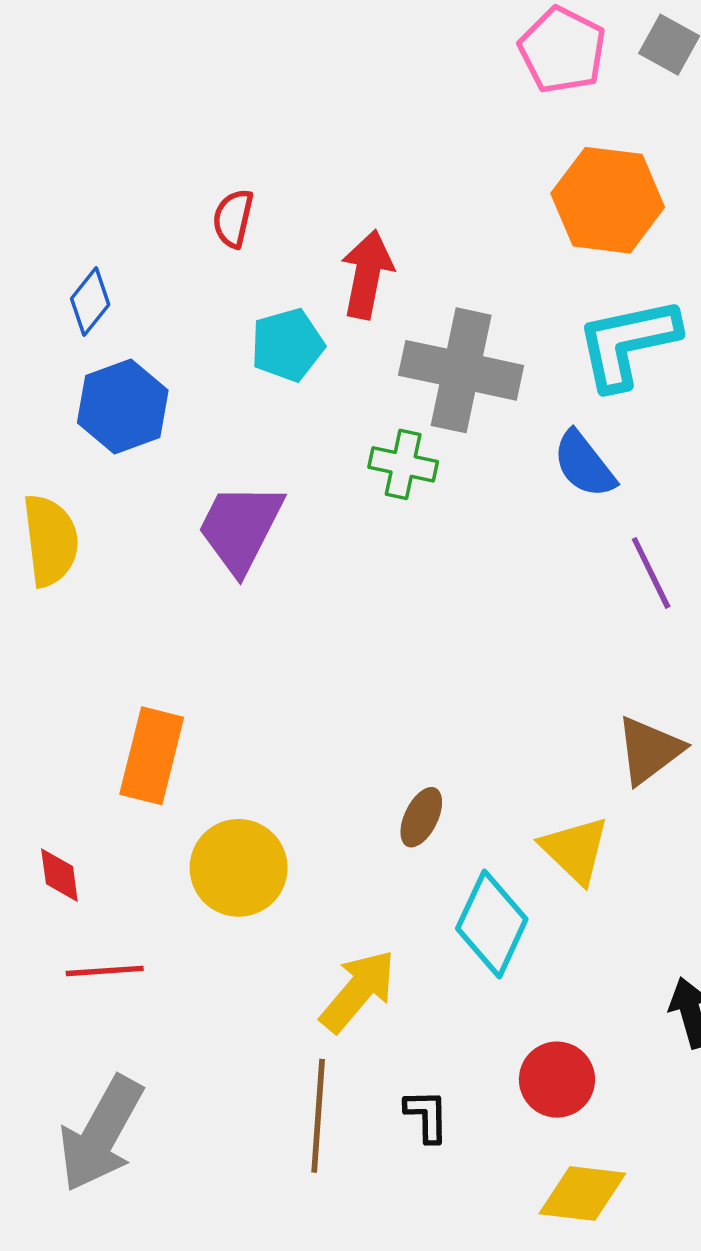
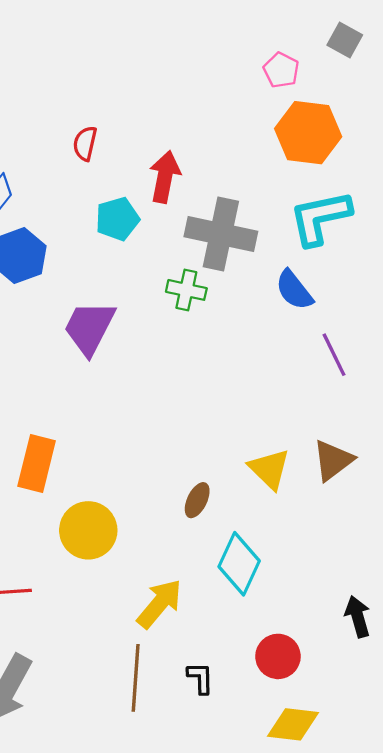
pink pentagon: (562, 50) -> (281, 70), moved, size x0.7
yellow triangle: (575, 850) -> (269, 469), moved

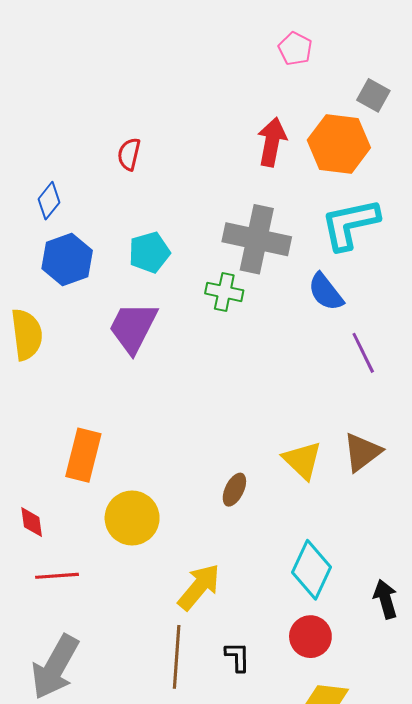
gray square: (345, 40) -> (373, 95), moved
pink pentagon: (281, 70) -> (295, 49), moved
red arrow: (165, 177) -> (272, 142), moved
cyan pentagon: (117, 219) -> (149, 252), moved
cyan diamond: (239, 564) -> (311, 570), moved

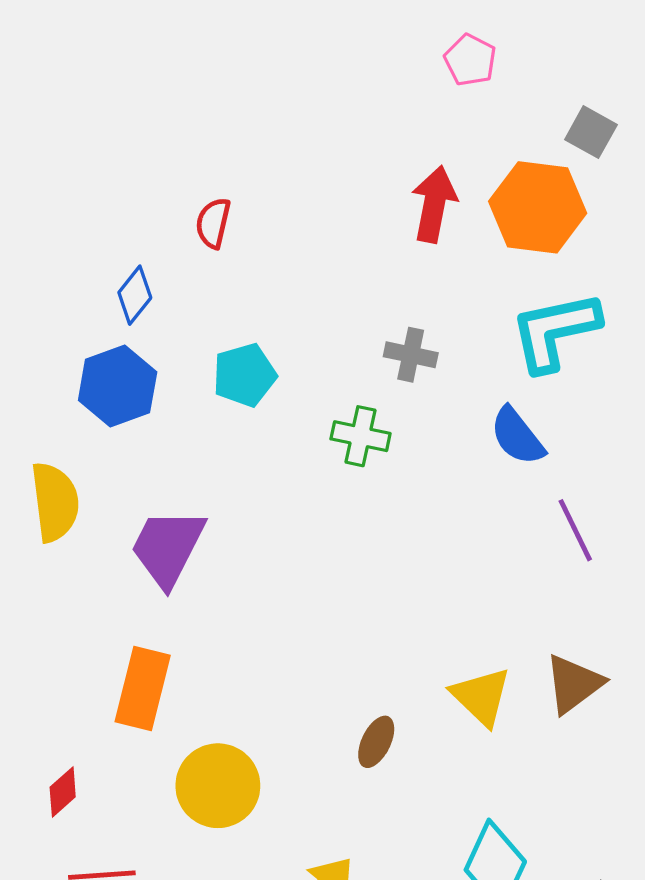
blue diamond: (49, 201) -> (135, 295), moved
gray cross: (257, 239) -> (411, 355), size x0.5
purple trapezoid: (133, 327) -> (168, 547), moved
red diamond: (32, 522) -> (63, 792), turned 56

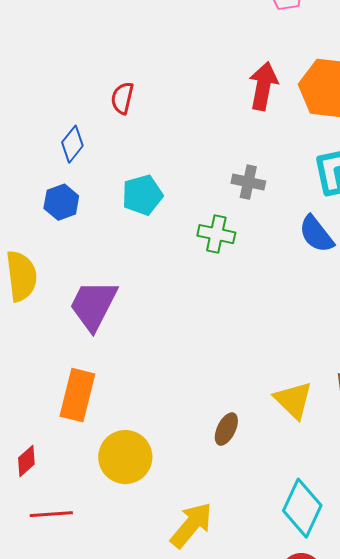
blue hexagon: (118, 386) -> (61, 202), size x0.7

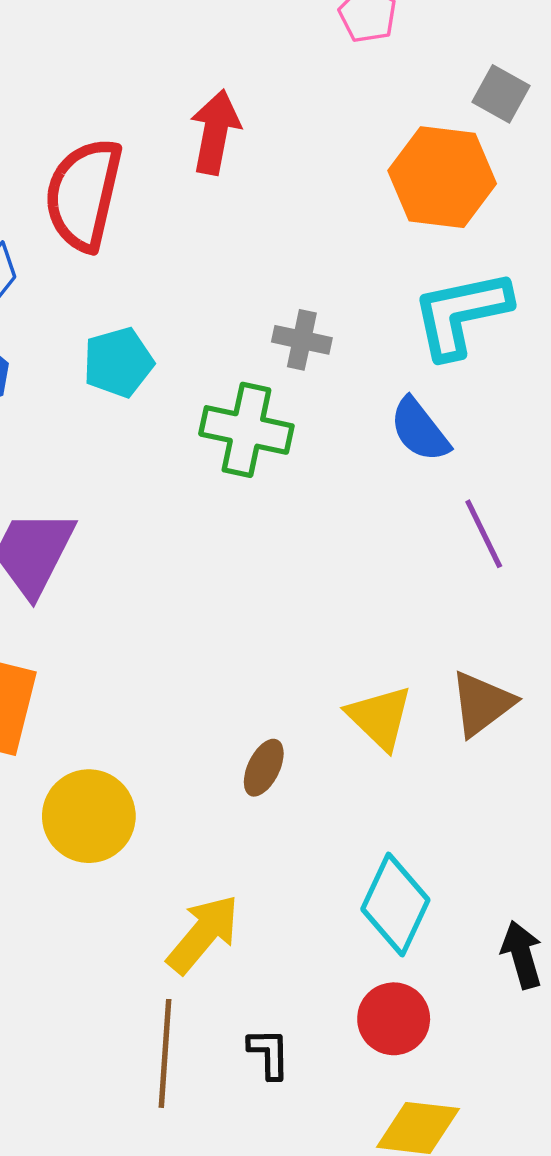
red arrow: (263, 86) -> (215, 132), moved
red semicircle: (122, 98) -> (84, 194), size x2.0
green cross: (216, 234) -> (246, 430), size x1.4

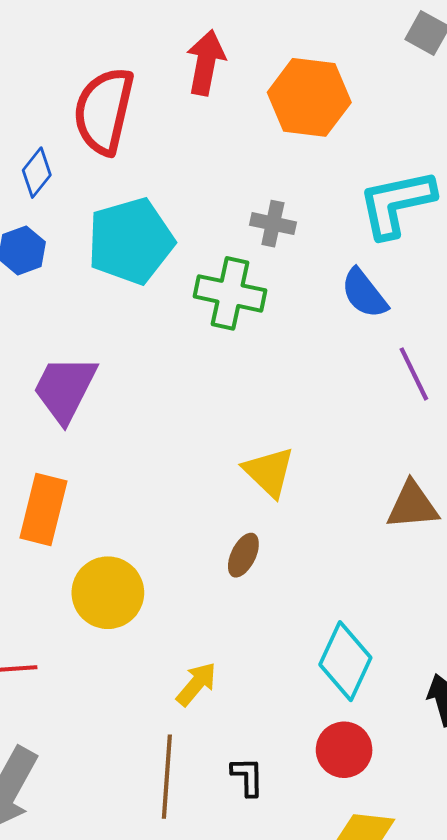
orange hexagon: (442, 177) -> (309, 97), moved
cyan pentagon: (118, 362) -> (131, 241), size x1.6
brown triangle: (482, 704) -> (413, 505), turned 32
yellow triangle: (380, 717) -> (269, 472), moved
yellow arrow: (203, 934) -> (196, 684), size x0.7

